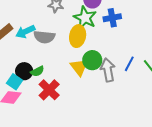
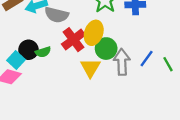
yellow ellipse: (78, 36) -> (94, 33), moved
yellow triangle: (79, 67) -> (90, 68), moved
red cross: (49, 90) -> (73, 40), moved

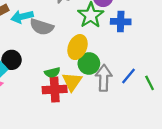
red cross: (73, 40) -> (55, 89), moved, turned 30
green semicircle: (43, 52) -> (52, 72), moved

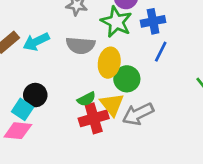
gray semicircle: (42, 27) -> (80, 45), moved
blue line: (129, 76) -> (161, 52), moved
gray arrow: (104, 78) -> (138, 114), moved, turned -105

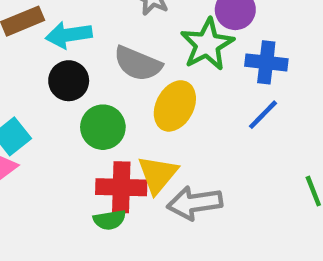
green circle: (127, 79) -> (103, 127), moved
black circle: (35, 95) -> (69, 81), moved
green semicircle: (86, 99) -> (110, 220), moved

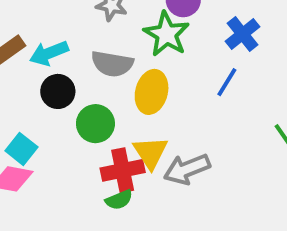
blue cross: (266, 62) -> (243, 34), moved, turned -32

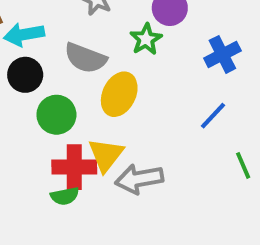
green star: (166, 34) -> (146, 39), size x0.7
blue line: (227, 82) -> (213, 116), moved

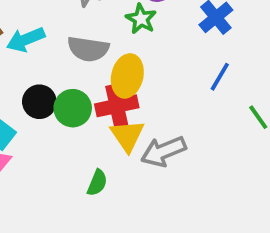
black circle: (25, 75) -> (39, 102), moved
red cross: (74, 167) -> (117, 106), moved
green semicircle: (65, 196) -> (97, 183), turned -44

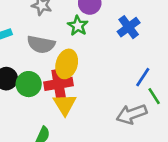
blue line: (220, 77) -> (143, 77), moved
gray arrow: (163, 151) -> (132, 114), moved

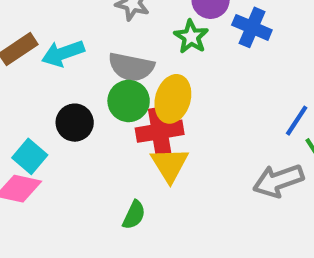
blue cross: (129, 27) -> (252, 27), moved, turned -30
green circle: (29, 84) -> (129, 101), moved

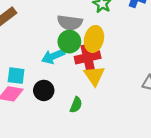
cyan arrow: (63, 53) -> (53, 56), moved
black circle: (75, 123) -> (44, 90), moved
cyan square: (30, 156) -> (16, 76), turned -30

